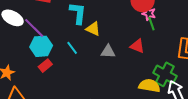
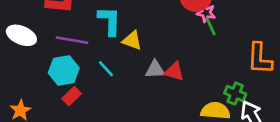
purple line: (34, 28) -> (72, 40), moved, turned -30
red triangle: (137, 46) -> (174, 71), moved
green cross: (165, 74) -> (235, 94), size x0.7

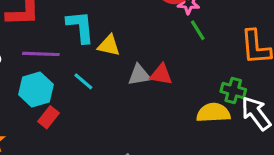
green line: (211, 26) -> (198, 30), moved

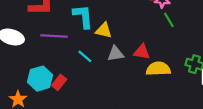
gray triangle: (139, 75) -> (116, 54), moved
cyan hexagon: (36, 89) -> (40, 79), moved
yellow semicircle: (213, 113) -> (158, 69), moved

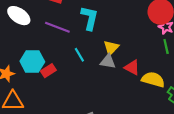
yellow triangle: (104, 30) -> (111, 48), moved, turned 42
yellow semicircle: (158, 69) -> (153, 80), moved

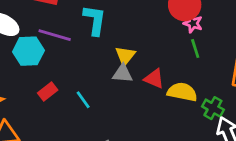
cyan line: (79, 55) -> (83, 100), moved
cyan hexagon: (32, 61) -> (28, 51), moved

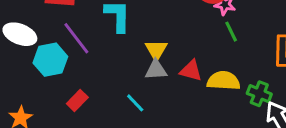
purple line: (55, 35) -> (76, 38), turned 44
cyan line: (83, 100) -> (135, 103), moved

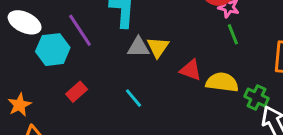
gray triangle: (156, 70) -> (138, 47), moved

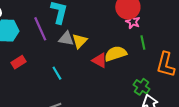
purple line: (80, 30) -> (40, 29), moved
green line: (233, 34) -> (143, 43), moved
yellow semicircle: (222, 82) -> (116, 54), moved, turned -35

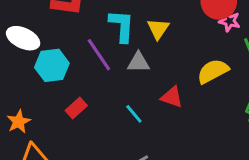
yellow triangle: (80, 41) -> (158, 29), moved
red triangle: (100, 60) -> (172, 97), moved

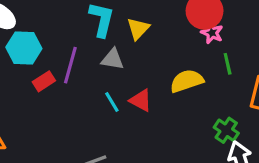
purple line: (99, 55) -> (70, 65), moved, turned 40
red rectangle: (76, 108) -> (44, 81), moved
cyan line: (134, 114) -> (112, 102), moved

